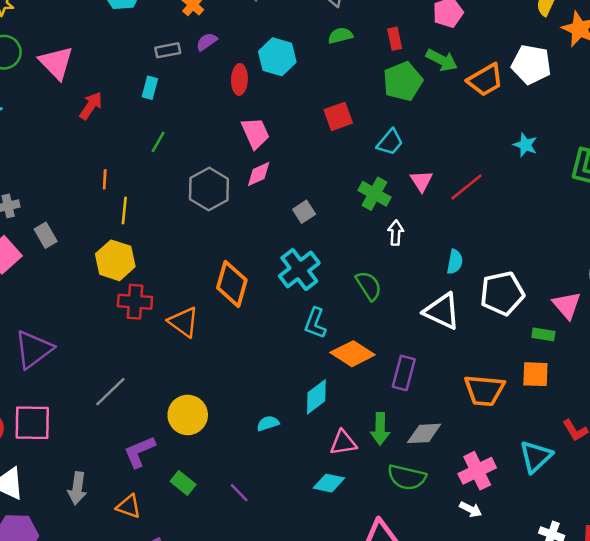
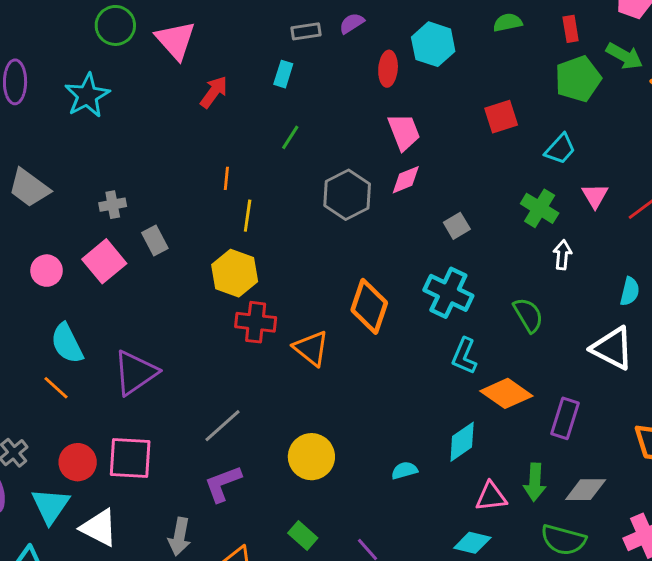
cyan cross: (299, 270) -> (448, 293), turned -30
purple L-shape: (139, 452) -> (223, 484), moved

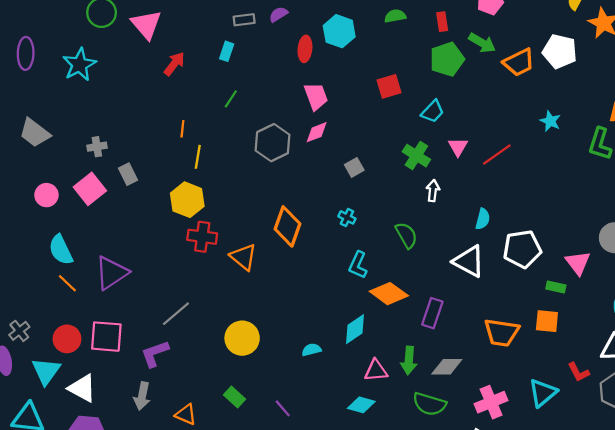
cyan cross: (448, 293) -> (347, 217), size x0.5
orange line: (56, 388) -> (67, 283), moved
purple L-shape: (223, 484) -> (155, 354), moved

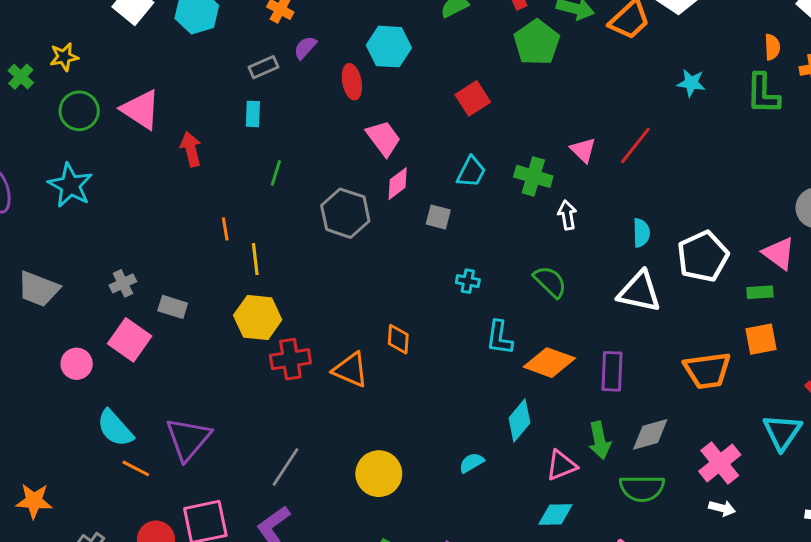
red arrow: (174, 64) -> (191, 149), turned -35
cyan trapezoid: (433, 111) -> (471, 172), moved
gray square: (354, 167) -> (438, 217), moved, turned -30
gray rectangle: (128, 174) -> (173, 307), turned -30
orange diamond: (288, 226) -> (398, 339), moved, size x0.6

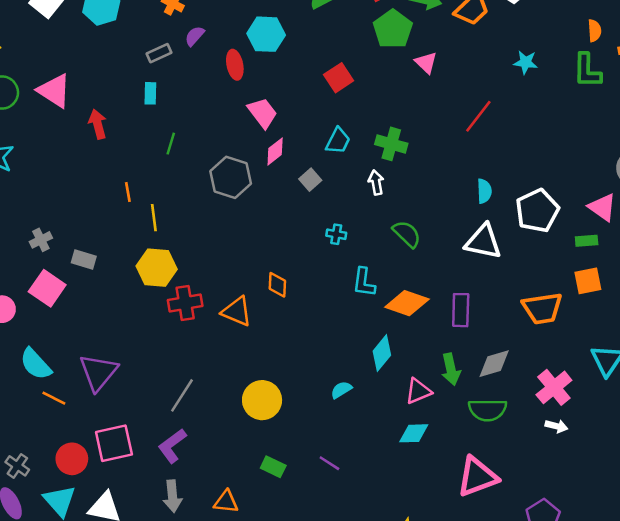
pink triangle: (583, 150) -> (426, 63), moved
white arrow: (567, 215) -> (376, 182), moved
gray square: (438, 217) -> (310, 180), turned 35

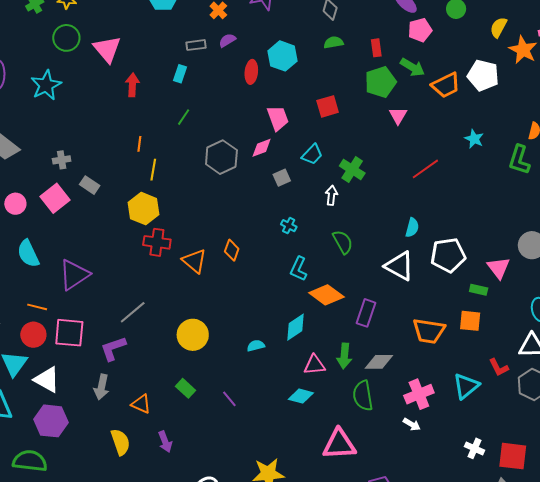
pink trapezoid: (262, 113) -> (278, 118), moved
orange line: (54, 398) -> (37, 307), moved, turned -30
green semicircle: (488, 410) -> (363, 396), turned 64

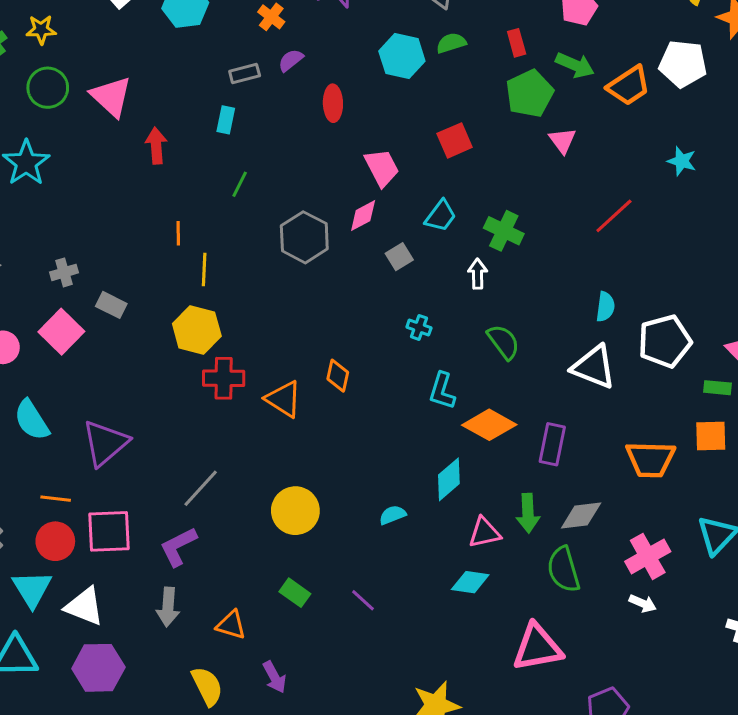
cyan hexagon: (282, 56) -> (402, 56), moved

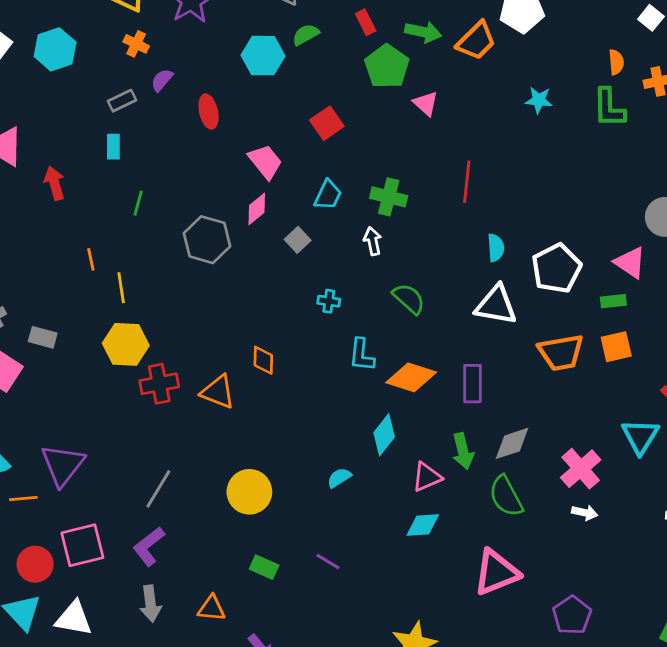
red line: (614, 216) -> (467, 182), moved, turned -30
orange trapezoid: (650, 459) -> (561, 352), moved
orange line: (56, 499) -> (23, 498), moved

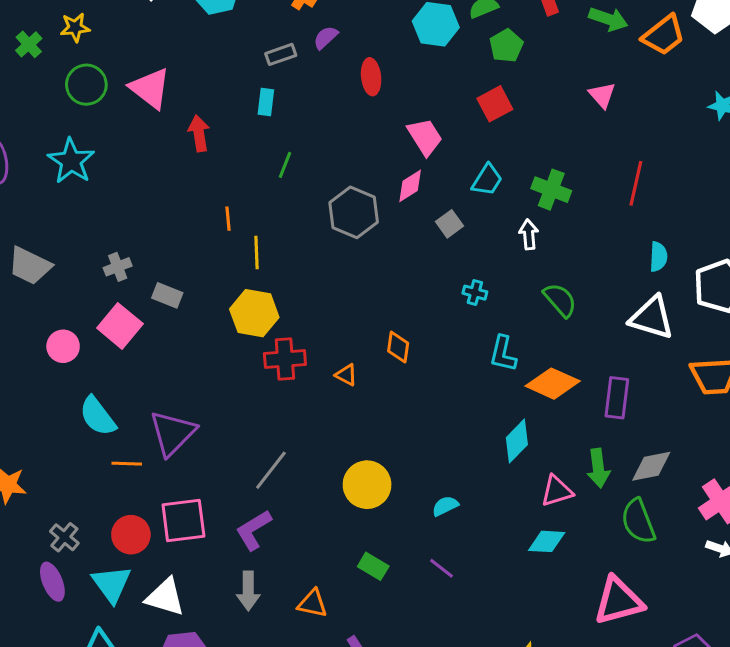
green pentagon: (387, 66) -> (506, 46), moved, size x0.7
orange triangle: (218, 392) -> (346, 375), size x0.6
cyan semicircle: (339, 478) -> (445, 506), moved

